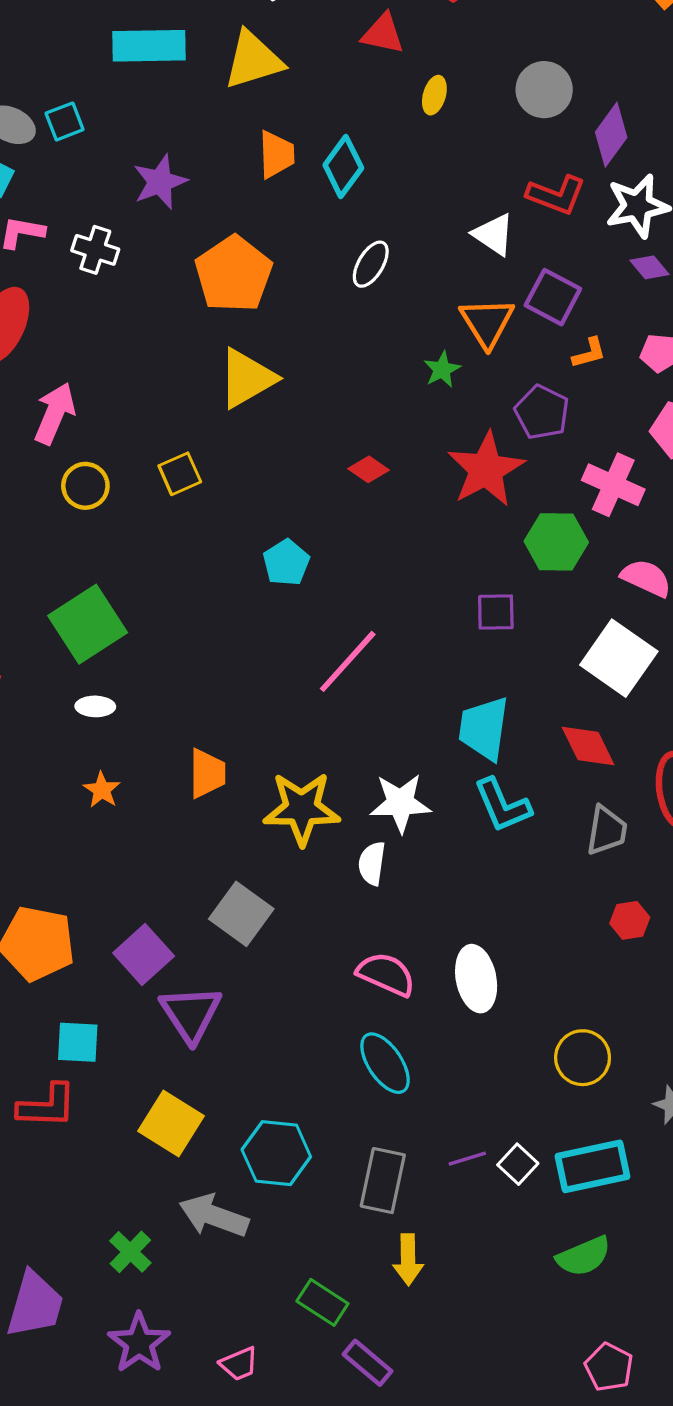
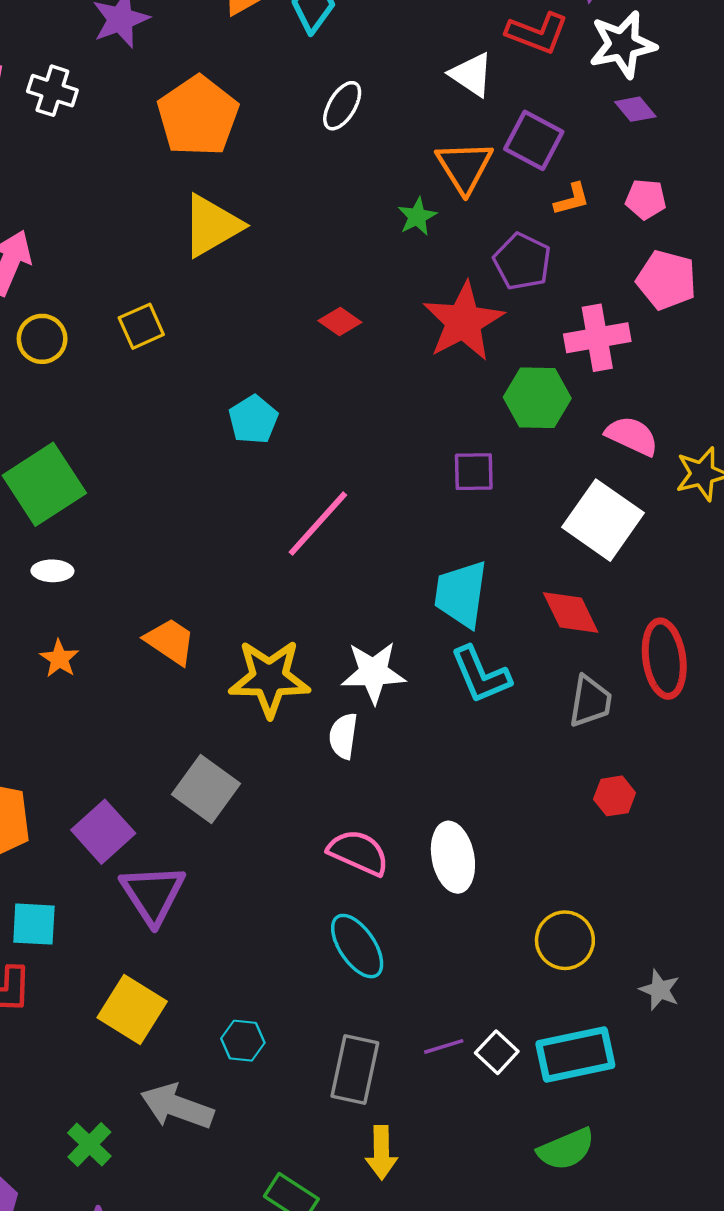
pink cross: (613, 485) -> (597, 338), turned -34
orange trapezoid: (207, 773) -> (170, 641), turned -56
cyan hexagon: (276, 1153) -> (243, 1041), size x0.6

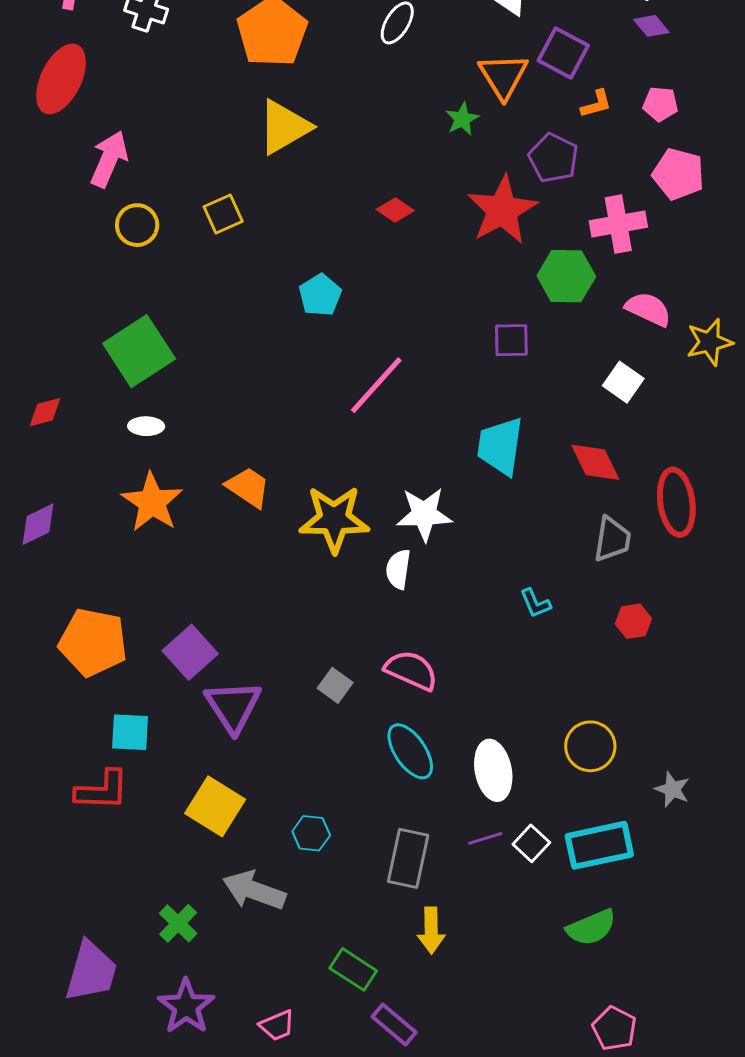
white square: (603, 520) -> (623, 382), size x0.6
orange star: (59, 659) -> (152, 502), size x1.8
cyan L-shape: (481, 675) -> (535, 603), moved, size x0.6
gray square: (206, 789) -> (335, 685), moved, size x0.6
white ellipse: (453, 857) -> (493, 770), moved

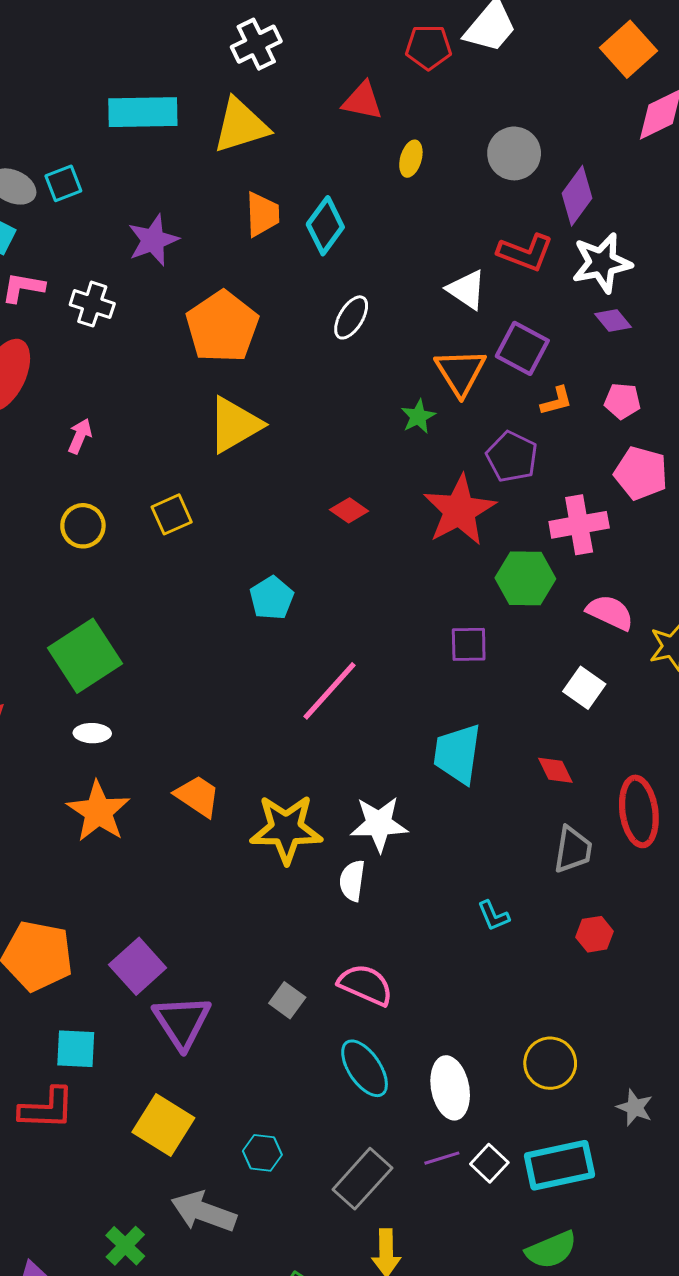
pink arrow: (109, 159) -> (80, 436), moved, size x0.6
red diamond: (595, 462) -> (555, 770), size x0.7
gray rectangle: (408, 858) -> (362, 1179), turned 30

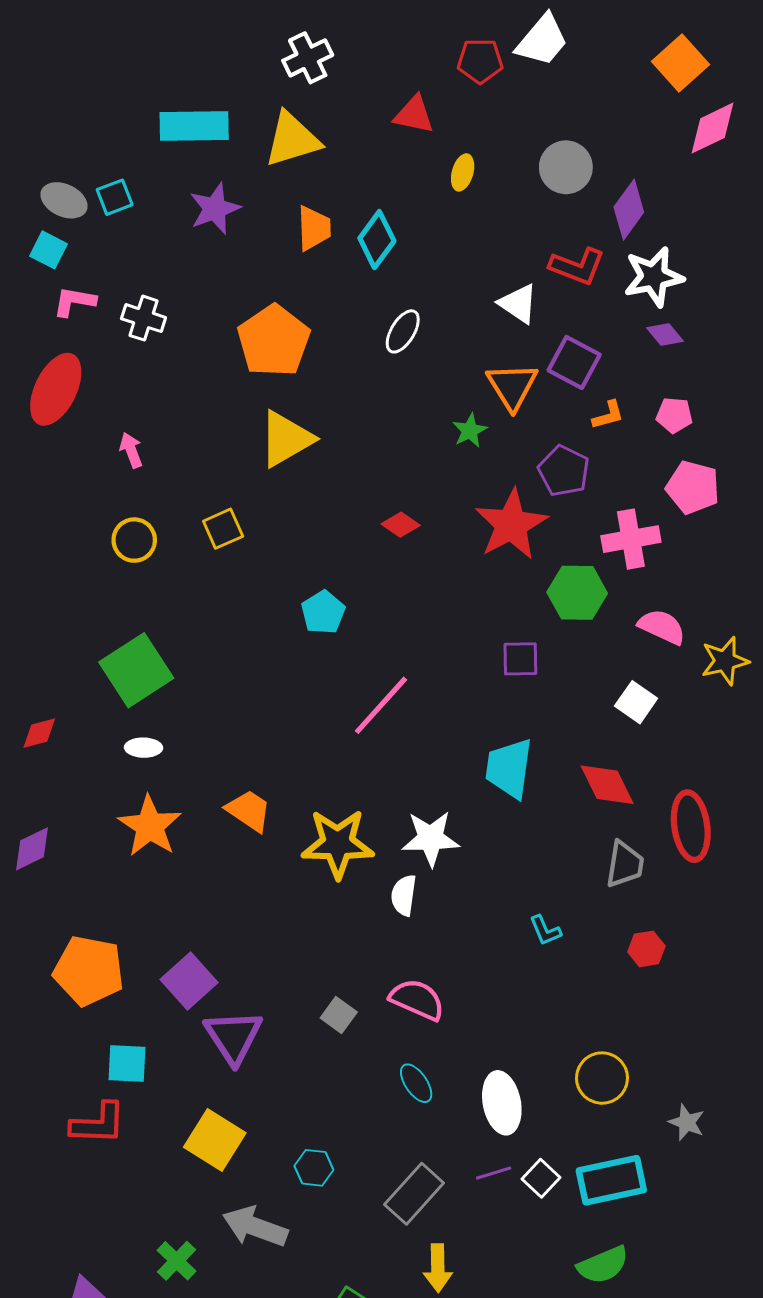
purple star: (153, 240) -> (215, 209), moved
pink arrow: (80, 436) -> (131, 450), turned -44
red diamond: (555, 770) -> (607, 785), size x1.5
cyan ellipse: (365, 1068) -> (416, 1083), size x0.7

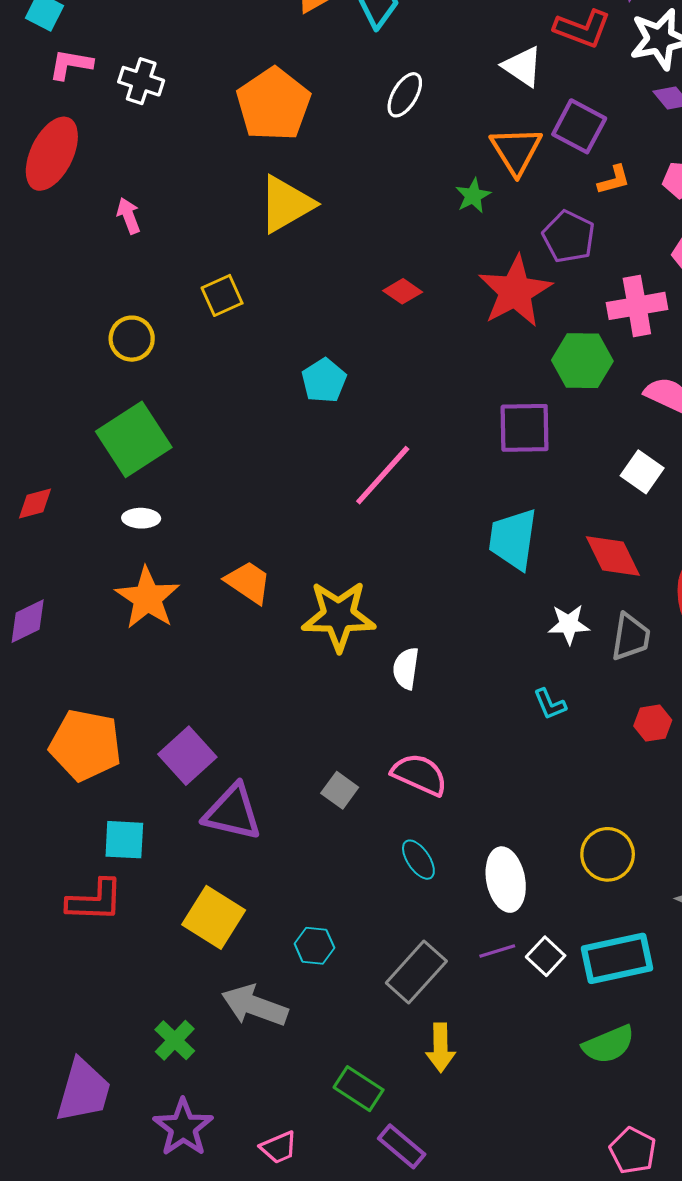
yellow circle: (134, 540) -> (132, 339), moved
purple square: (520, 659) -> (525, 428), size x1.4
white star: (431, 838) -> (569, 624), moved, size x0.7
purple triangle: (233, 1037) -> (233, 812), turned -44

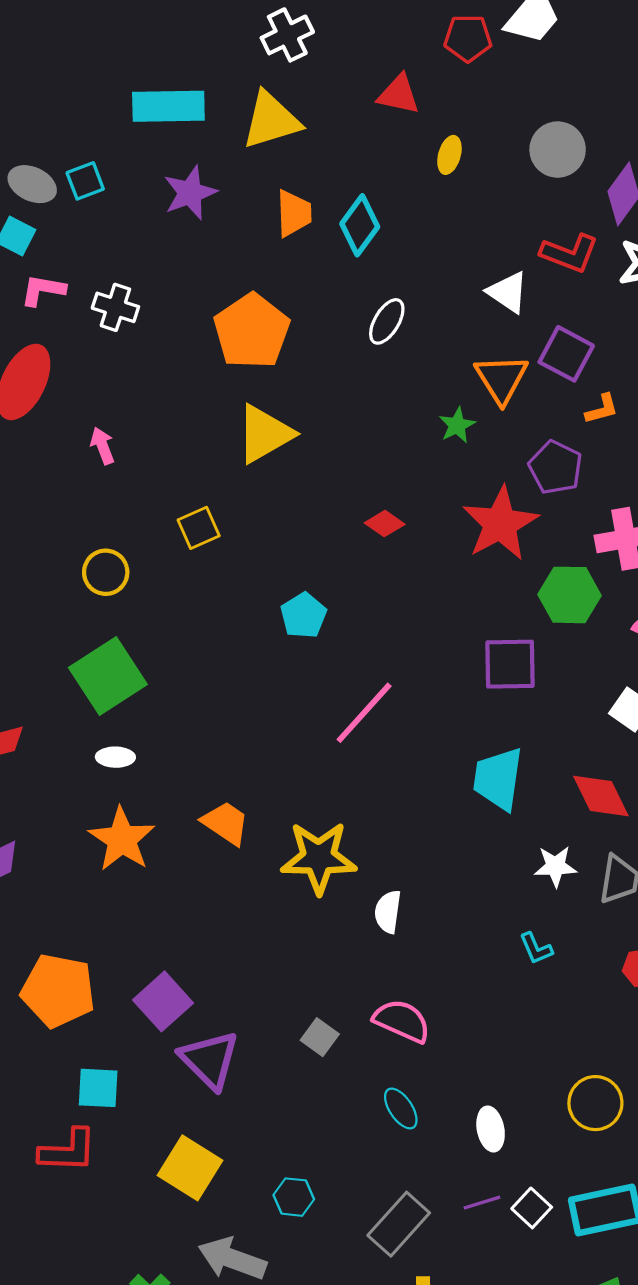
purple triangle: (233, 812) -> (209, 1060), turned 32
white ellipse: (506, 880) -> (491, 1129), size x0.7

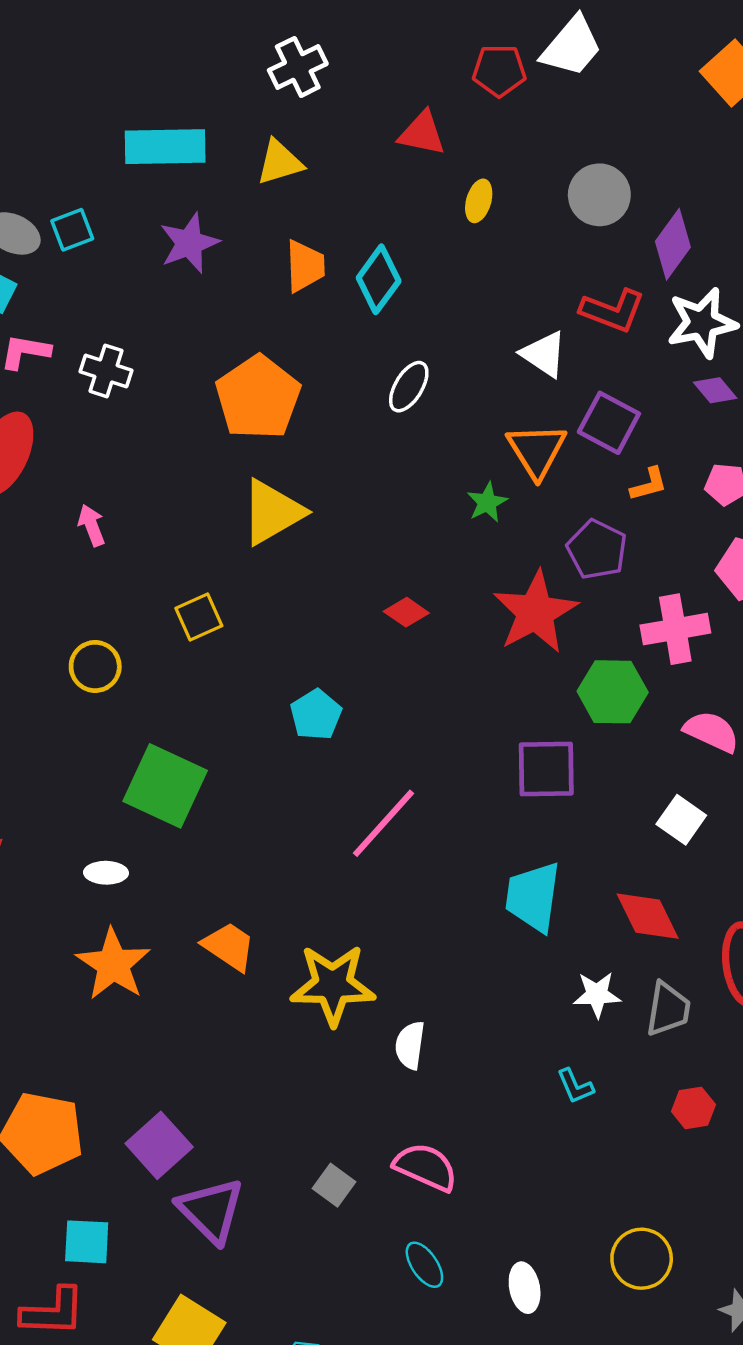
yellow triangle: (271, 120) -> (280, 162), size x0.7
green square: (108, 676) -> (165, 786), moved, turned -32

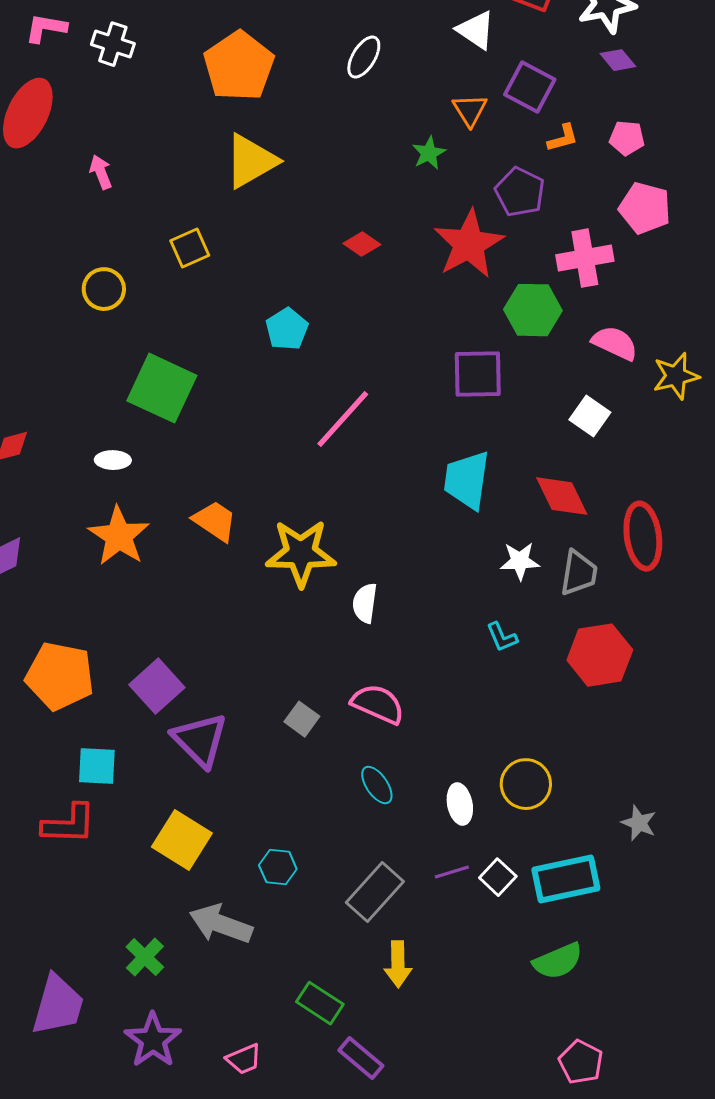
orange triangle: (537, 451) -> (470, 110), size x0.7
red hexagon: (693, 1108) -> (600, 655), size x1.8
yellow circle: (642, 1259) -> (526, 784), moved

